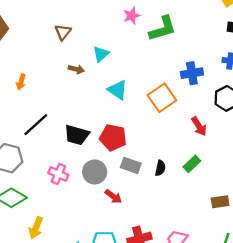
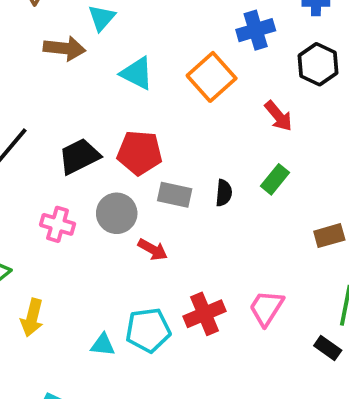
brown arrow: (76, 69) -> (65, 48), size x1.5
black trapezoid: (77, 135) -> (79, 156), turned 145

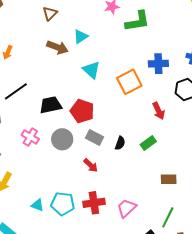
red arrow: (153, 250) -> (91, 165), moved

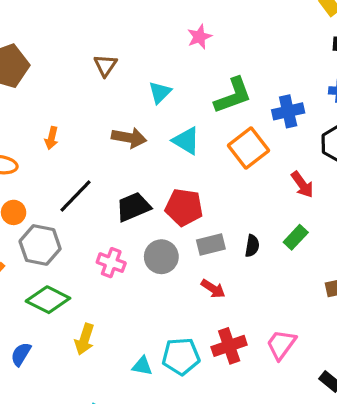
green L-shape: (138, 21) -> (233, 96), moved
brown arrow: (57, 47) -> (129, 138), moved
gray rectangle: (95, 138) -> (211, 245), turned -30

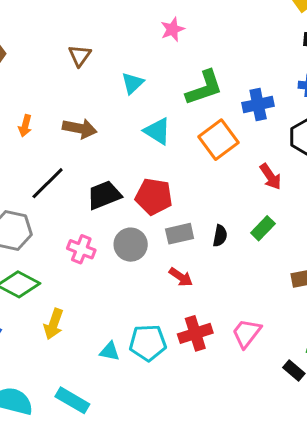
brown arrow: (129, 138) -> (80, 128), moved

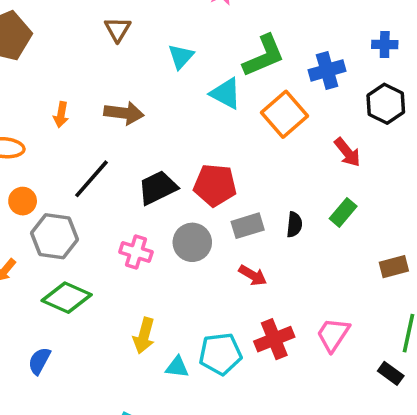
cyan triangle: (157, 131) -> (226, 94), moved
yellow arrow: (54, 324) -> (144, 336), moved

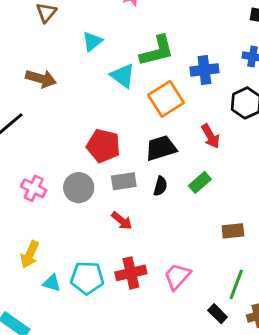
black trapezoid: (158, 188) -> (161, 148), moved

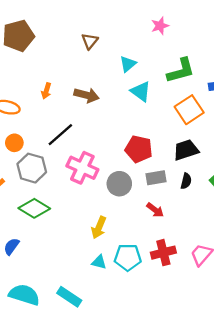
cyan triangle: (123, 76) -> (141, 92), moved
pink cross: (34, 188) -> (82, 168), moved, size x1.5
yellow arrow: (30, 254) -> (99, 228), moved

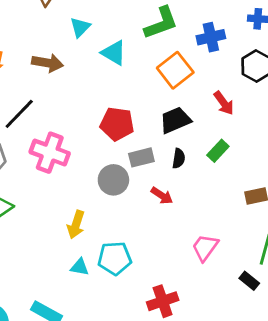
cyan triangle: (128, 64) -> (80, 27), moved
gray circle: (119, 184) -> (113, 180), moved
red arrow: (155, 210) -> (162, 196), moved
red cross: (163, 253) -> (163, 301), moved

